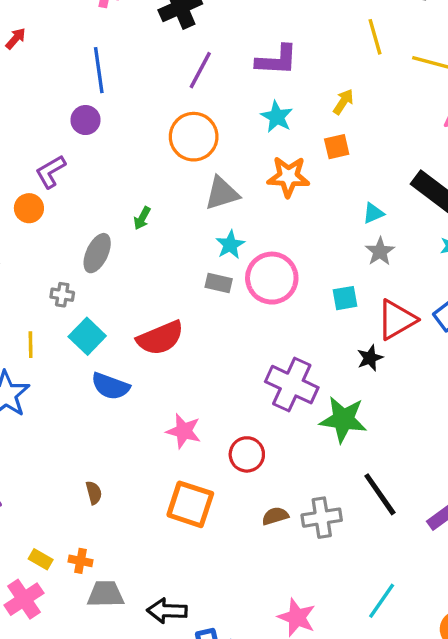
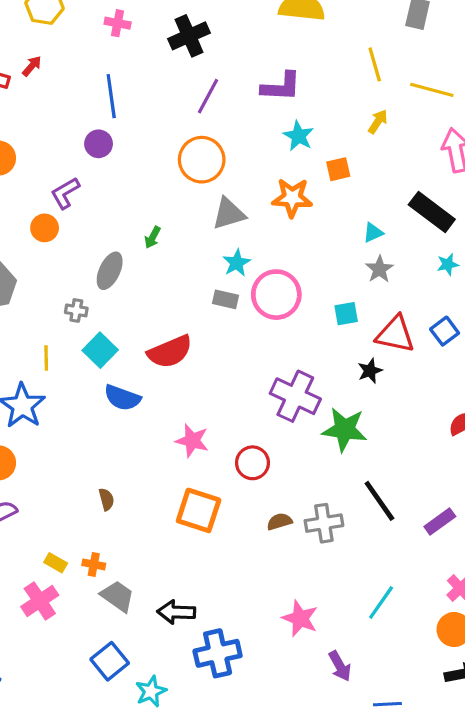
yellow arrow: (343, 102) -> (378, 122), moved
cyan star: (277, 117) -> (299, 136), moved
red triangle: (397, 320) -> (395, 334), turned 42
gray trapezoid: (105, 594) -> (118, 596), turned 36

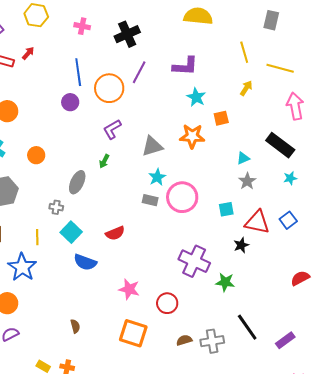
orange circle: (202, 160) -> (109, 88), moved
purple L-shape: (65, 193) -> (112, 129), moved
red semicircle: (170, 352) -> (115, 233), size x0.7
green star: (345, 429) -> (225, 282), size x0.7

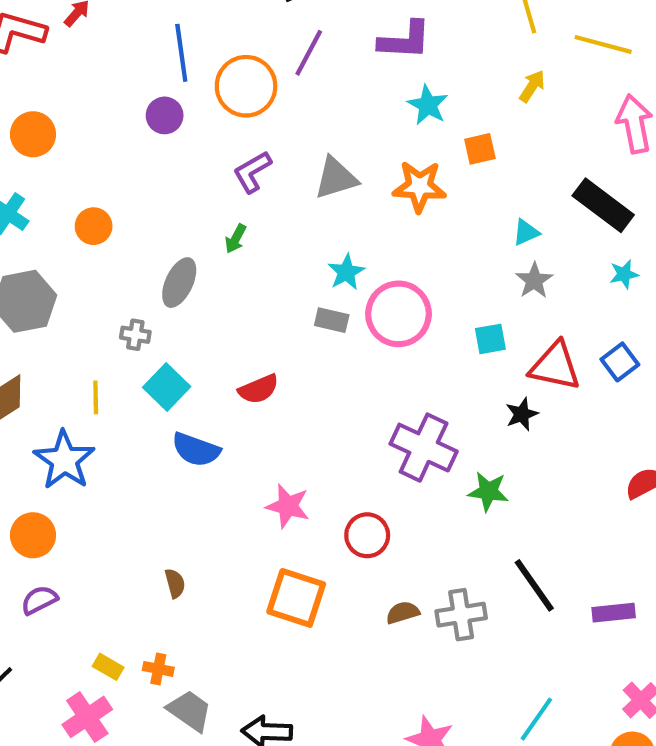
gray triangle: (152, 146) -> (336, 178), moved
purple rectangle: (285, 340) -> (614, 613), turned 30

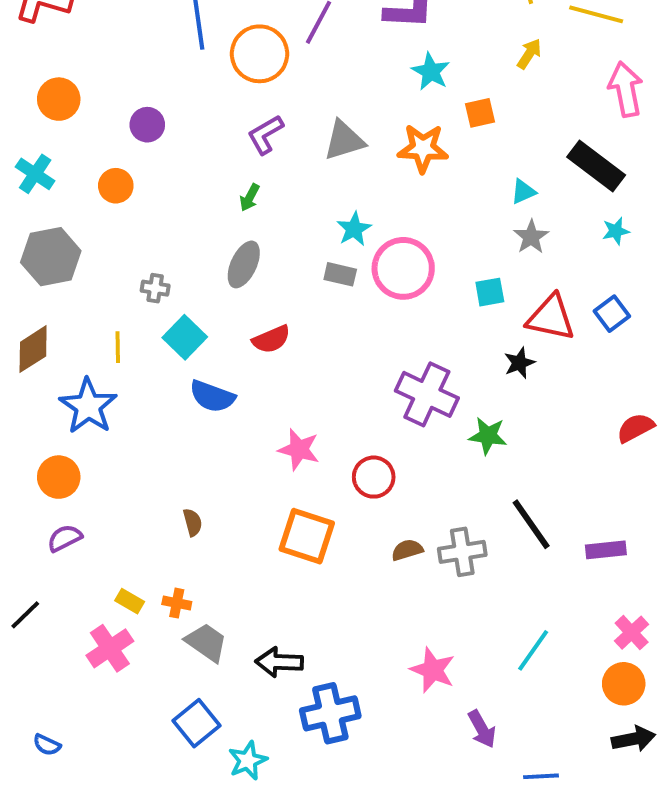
purple circle: (165, 115) -> (147, 125), moved
gray ellipse: (179, 283) -> (244, 264), moved

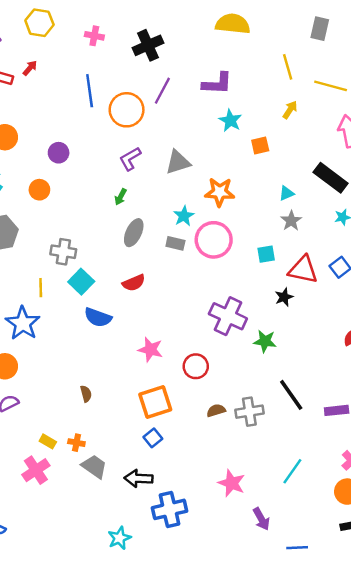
orange star: (423, 148) -> (220, 192), moved
gray ellipse: (244, 264) -> (134, 233), moved
gray cross: (155, 288) -> (63, 252), size x1.5
orange square: (307, 536) -> (155, 402), turned -36
blue square: (196, 723) -> (153, 438), moved, size x0.7

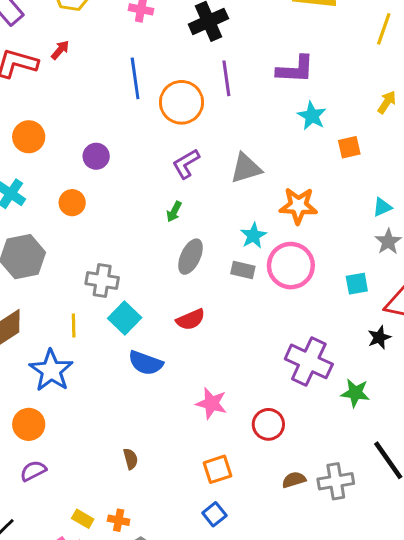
yellow line: (288, 67) -> (384, 29), moved, turned 35
purple line: (162, 91) -> (226, 78), turned -36
orange square: (155, 402) -> (217, 469), size x0.7

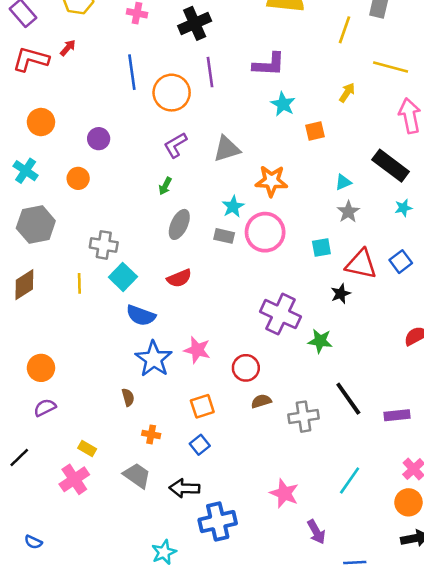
blue star: (51, 370) -> (154, 359), moved
brown semicircle: (294, 480) -> (261, 401), moved
orange cross: (119, 520) -> (151, 434), moved

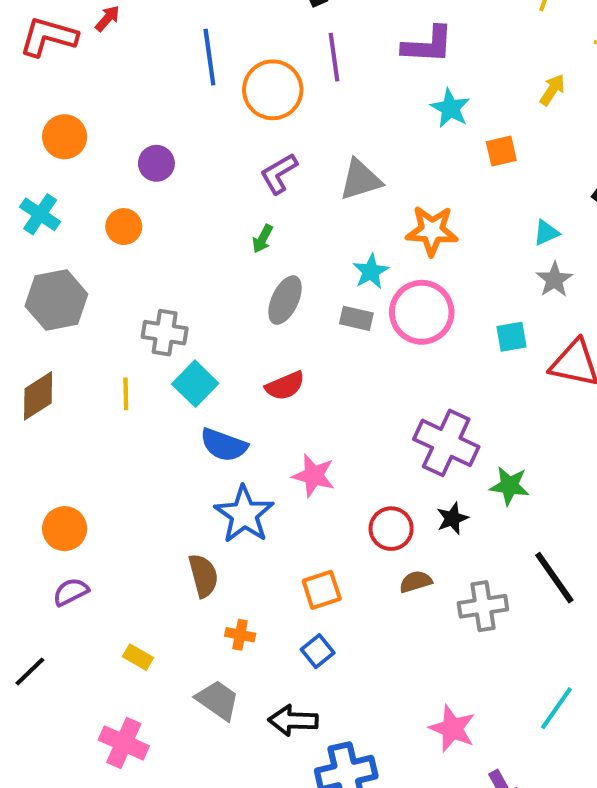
black star: (341, 294) -> (452, 518), moved
pink star: (197, 350) -> (314, 476), moved
brown semicircle: (128, 397) -> (203, 576), size x1.5
pink cross: (74, 479) -> (124, 743), moved, turned -32

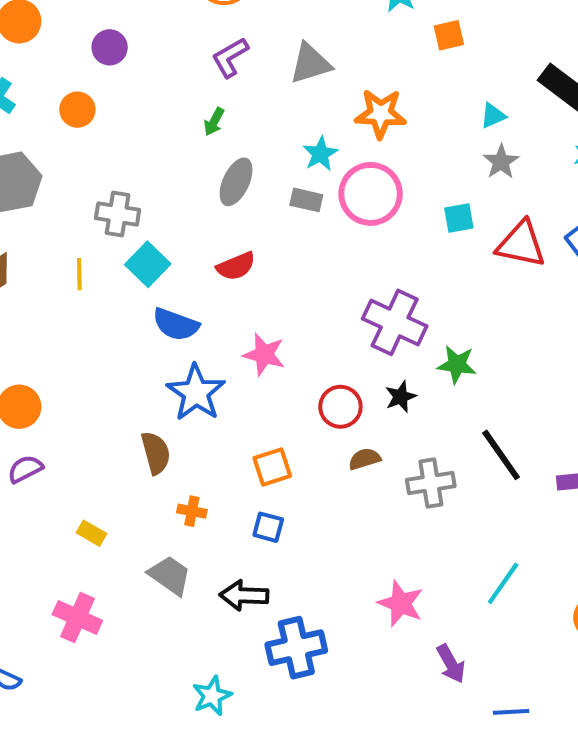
blue square: (318, 651) -> (268, 527), turned -36

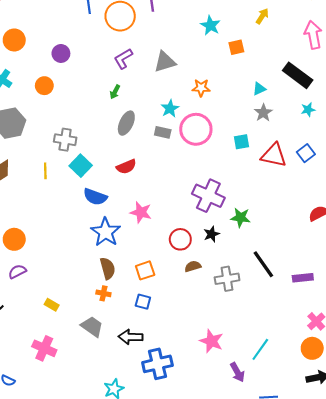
orange star: (381, 114) -> (201, 88), size x0.7
brown semicircle: (156, 453) -> (108, 268), moved
cyan line: (503, 583) -> (260, 349), moved

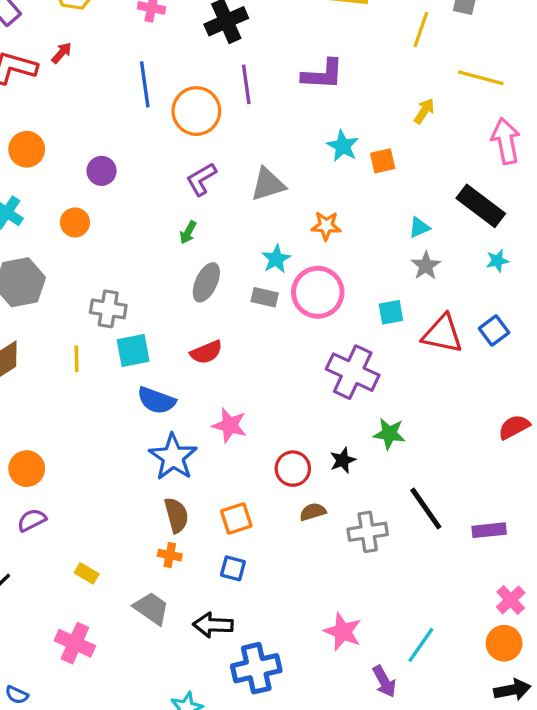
cyan star: (210, 25) -> (343, 146), moved
cyan square: (81, 166) -> (133, 351), turned 35
purple cross: (208, 196) -> (353, 372), moved

